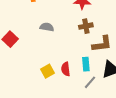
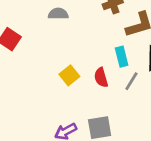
red semicircle: (66, 69) -> (101, 77), moved

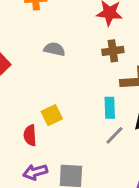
red semicircle: (101, 77) -> (30, 135), moved

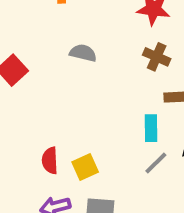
brown cross: (113, 51) -> (157, 57), turned 30
yellow square: (52, 115) -> (85, 167), moved

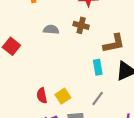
brown cross: (157, 57) -> (81, 25), moved
gray line: (156, 163) -> (98, 98), moved

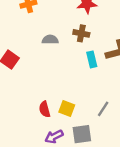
cyan rectangle: (98, 67) -> (92, 59), moved
yellow square: (63, 96) -> (67, 109), turned -32

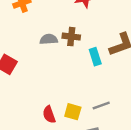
brown cross: (81, 33) -> (71, 37), moved
gray line: (103, 109) -> (101, 105), moved, turned 42

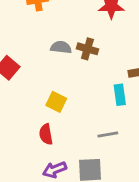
cyan rectangle: (95, 57) -> (120, 95), moved
yellow square: (73, 112) -> (56, 102), moved

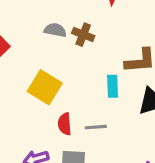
yellow square: (56, 102) -> (45, 87), size x1.5
red semicircle: (46, 134) -> (65, 124), moved

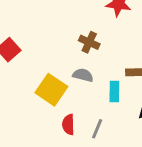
gray semicircle: (55, 30) -> (83, 75), moved
gray line: (96, 127) -> (97, 129), turned -66

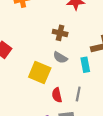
gray semicircle: (83, 75) -> (60, 57), turned -152

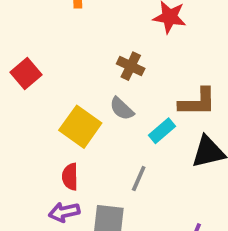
cyan rectangle: (85, 65) -> (162, 131), turned 48
red semicircle: (57, 95) -> (70, 177), moved

